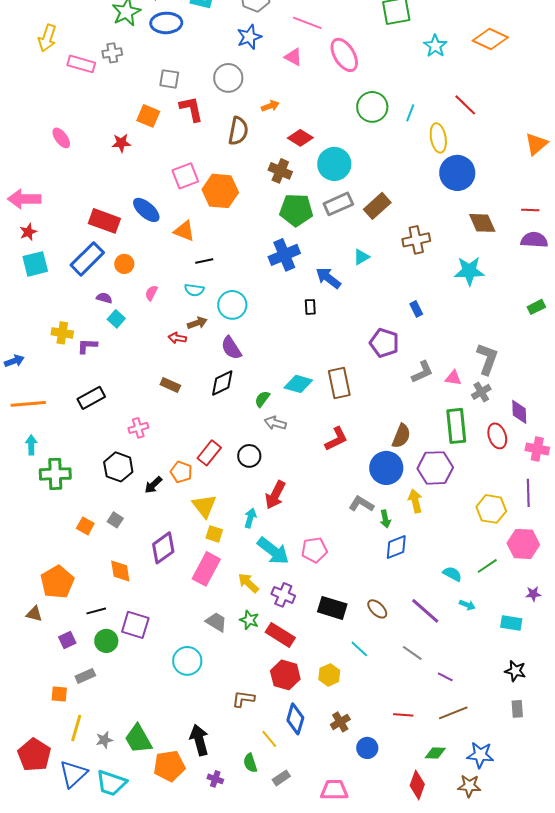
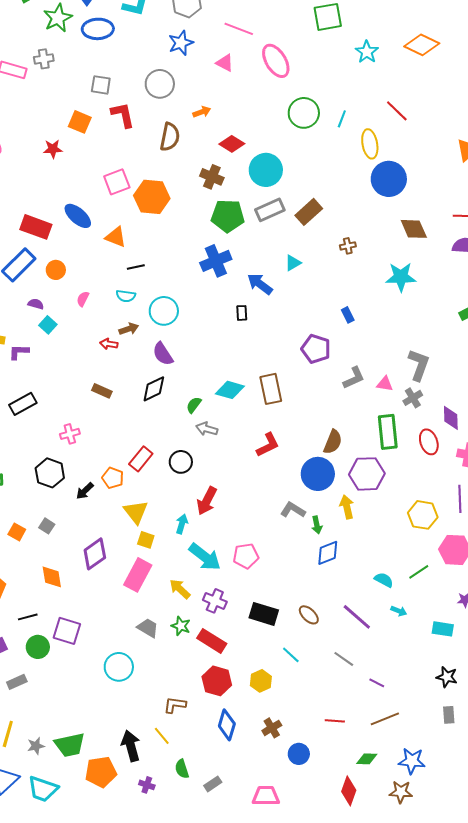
brown cross: (416, 240) -> (348, 246), size x0.6
green trapezoid: (138, 739) -> (70, 745), turned -72
yellow line: (269, 739) -> (162, 736), moved

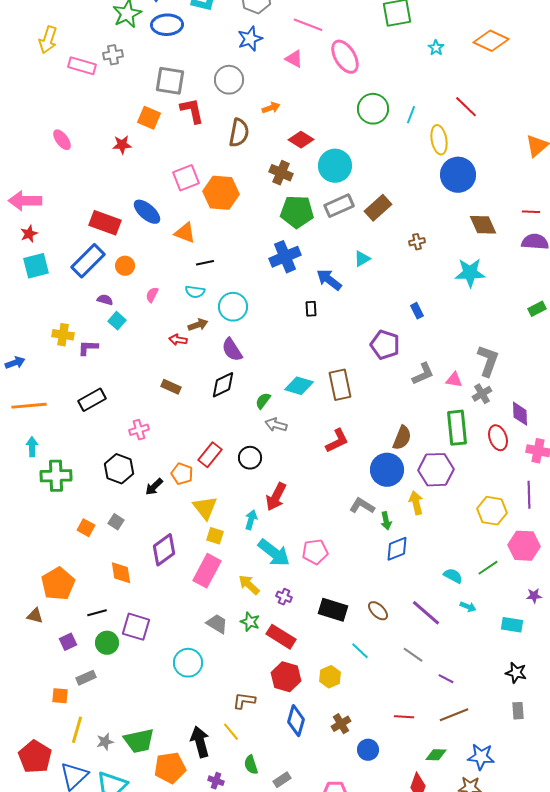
cyan star: (367, 52) -> (436, 48), size x0.7
gray square: (101, 85) -> (170, 81), size x1.4
purple cross: (215, 601) -> (284, 597), size x0.7

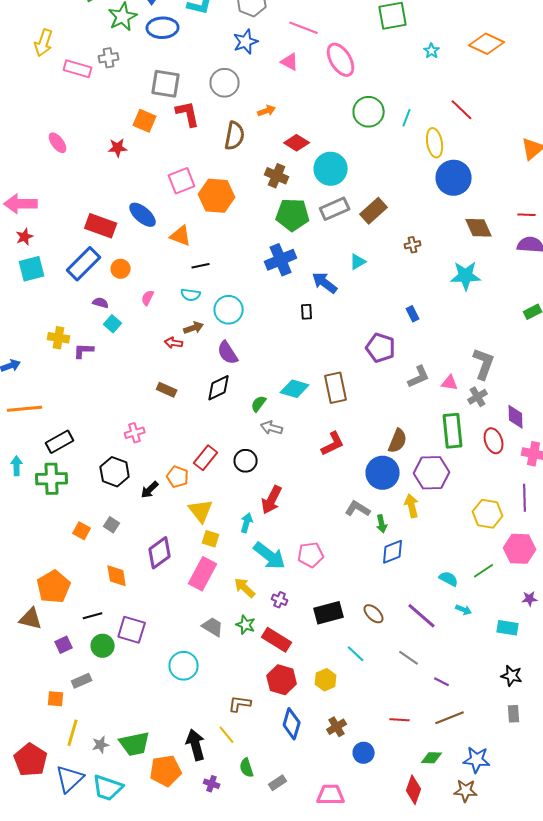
black rectangle: (92, 400) -> (60, 442), moved
cyan arrow: (32, 447) -> (17, 466), moved
black rectangle: (333, 610) -> (329, 613), turned -32
brown triangle: (35, 616) -> (31, 619), size x1.4

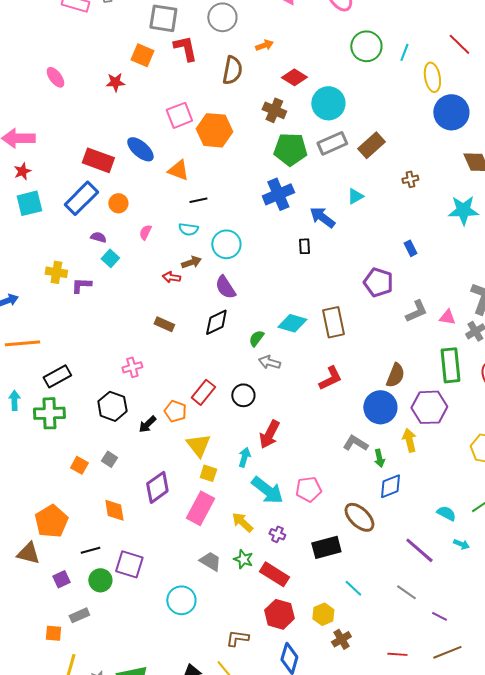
brown ellipse: (374, 614) -> (359, 517), moved, size x1.5
brown cross: (337, 727) -> (341, 639), moved

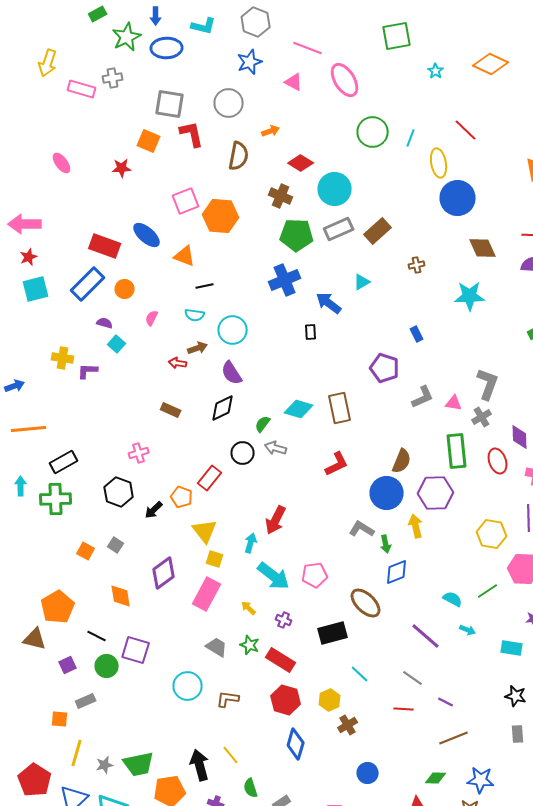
black circle: (243, 395) -> (243, 453), moved
yellow arrow: (242, 522) -> (249, 608), size x0.7
black line: (90, 550) -> (97, 636), turned 42
brown L-shape: (237, 638) -> (228, 699), moved
red line: (397, 654) -> (404, 709), moved

